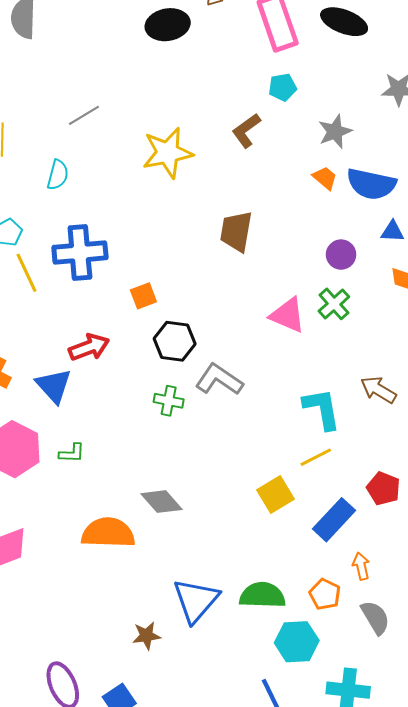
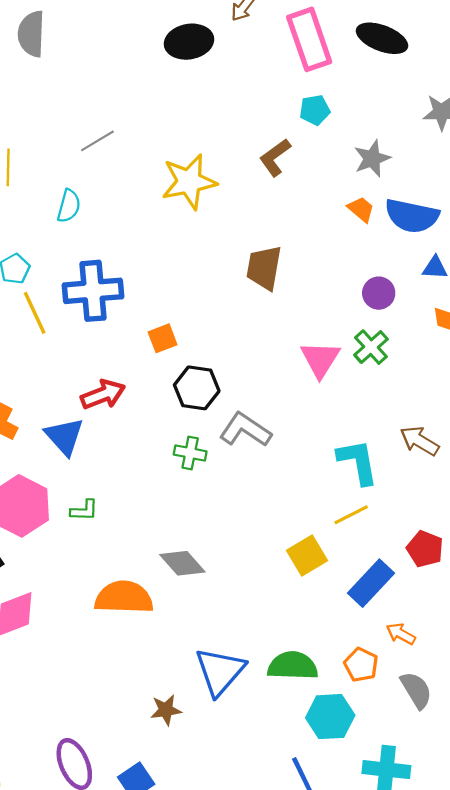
pink triangle: (288, 315) -> (320, 359), turned 39
orange arrow: (361, 566) -> (401, 634), turned -48

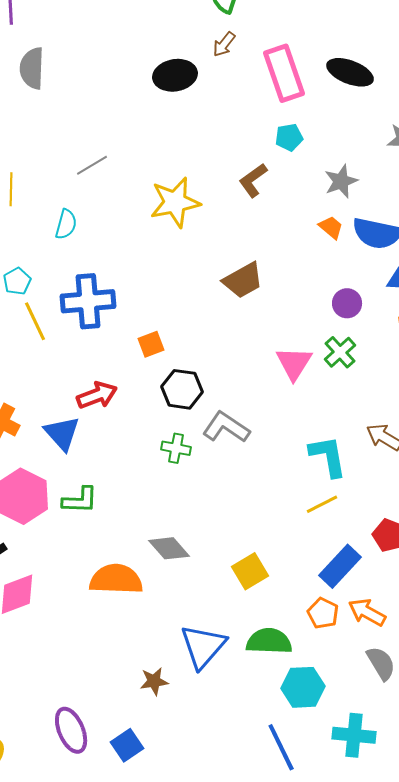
brown trapezoid: (264, 268) -> (243, 280), turned -129
green L-shape: (84, 510) -> (80, 500), size x1.4
yellow square: (307, 556) -> (250, 571), moved
orange arrow: (401, 634) -> (367, 612), size x1.4
orange pentagon: (361, 665) -> (323, 613), moved

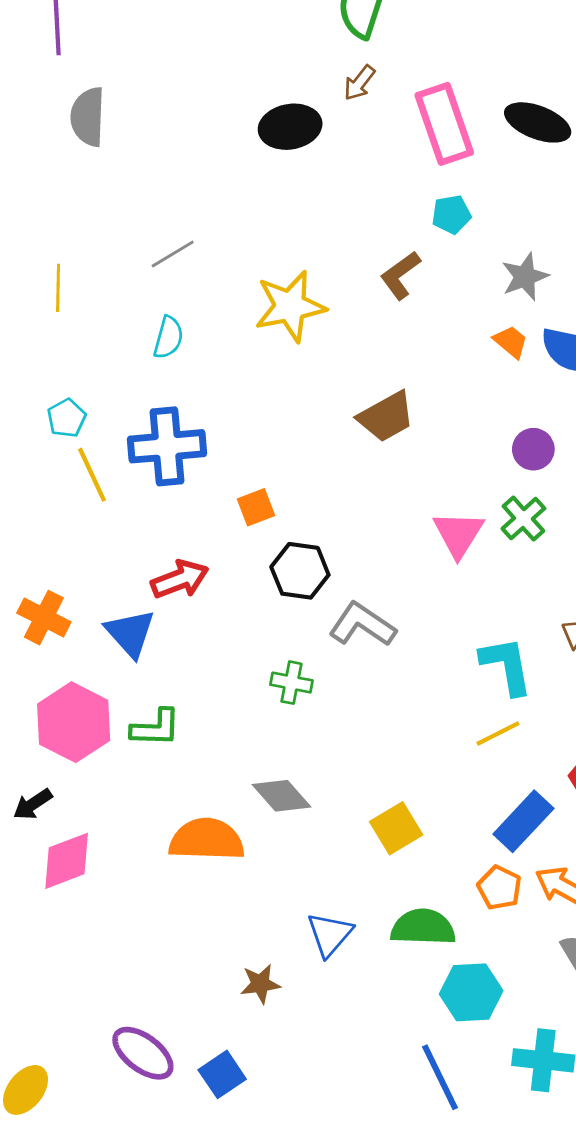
cyan semicircle: (66, 224) -> (168, 337), moved
green cross: (176, 448) -> (291, 683), moved
blue triangle: (203, 646) -> (330, 934), size x0.7
purple ellipse: (71, 730) -> (143, 1053), turned -30

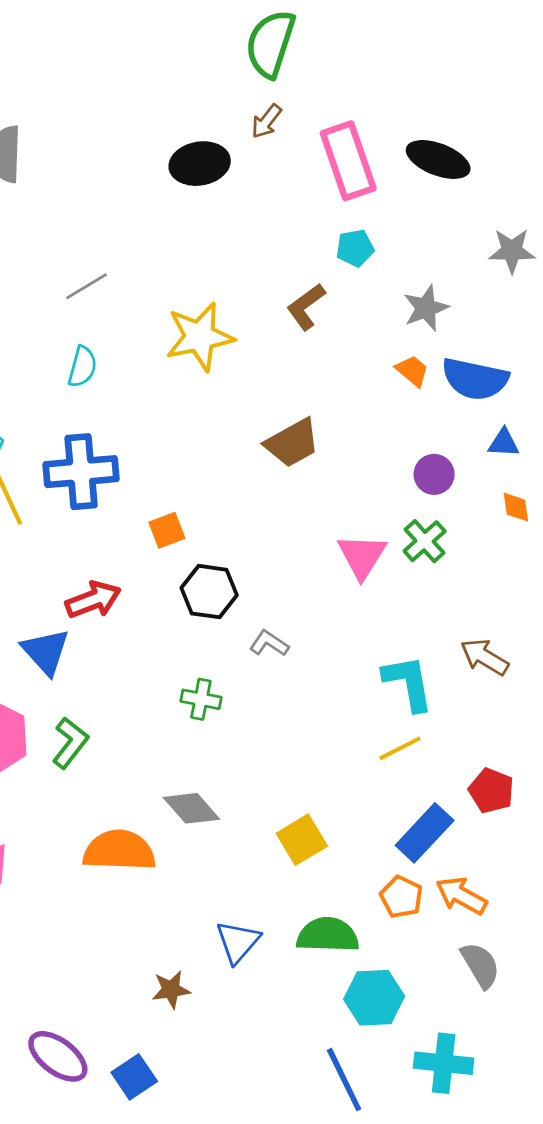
gray L-shape: (362, 625) -> (269, 643), size x0.6
green L-shape: (156, 728) -> (70, 743), turned -54

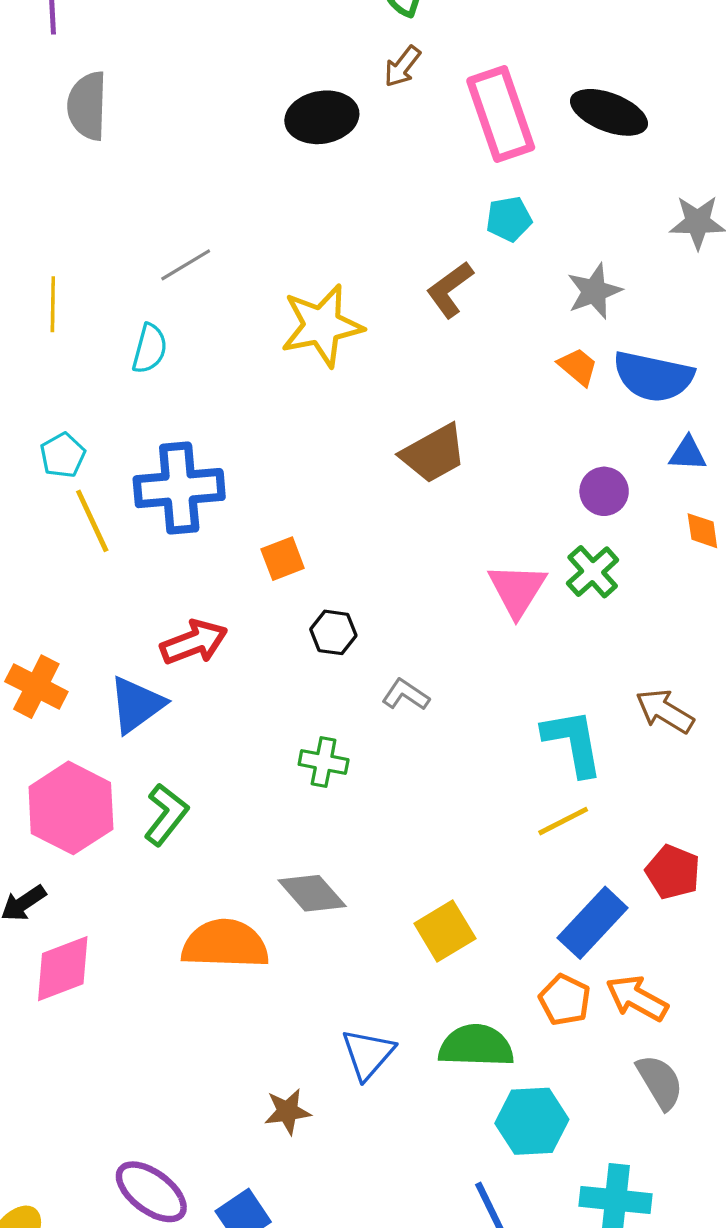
cyan semicircle: (82, 367) -> (150, 349), moved
black hexagon: (209, 592) -> (333, 632), size x0.7
blue triangle: (46, 652) -> (137, 705), turned 36

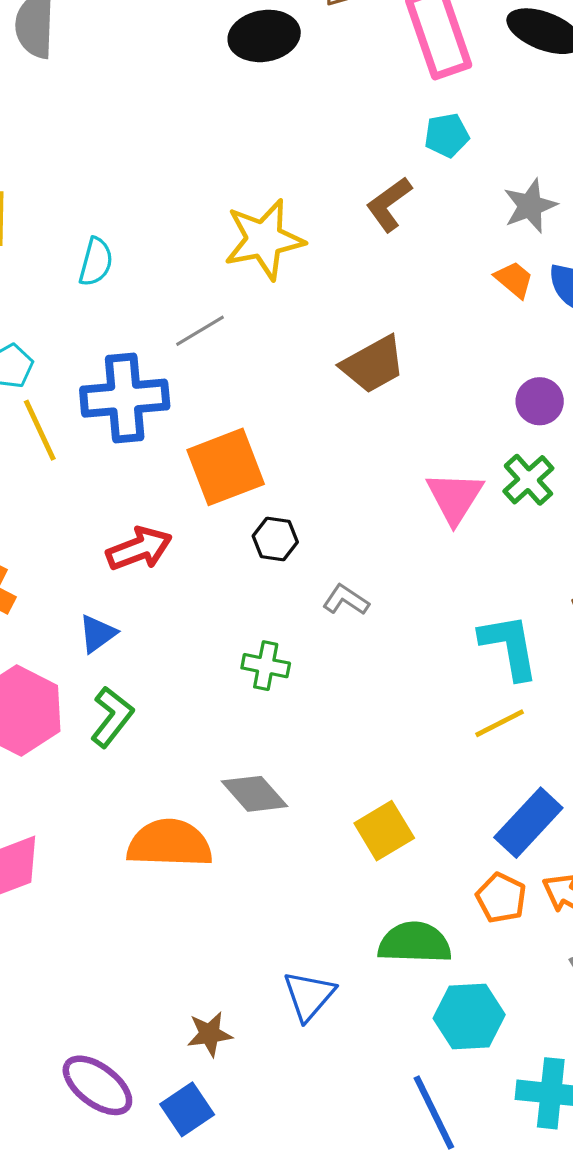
gray line: (186, 265) -> (200, 331), moved
orange square: (283, 559) -> (226, 467), size x1.8
blue triangle: (137, 705) -> (97, 634), moved, size x0.7
blue triangle: (368, 1054) -> (309, 996), moved
brown star: (287, 1111) -> (210, 1034), moved

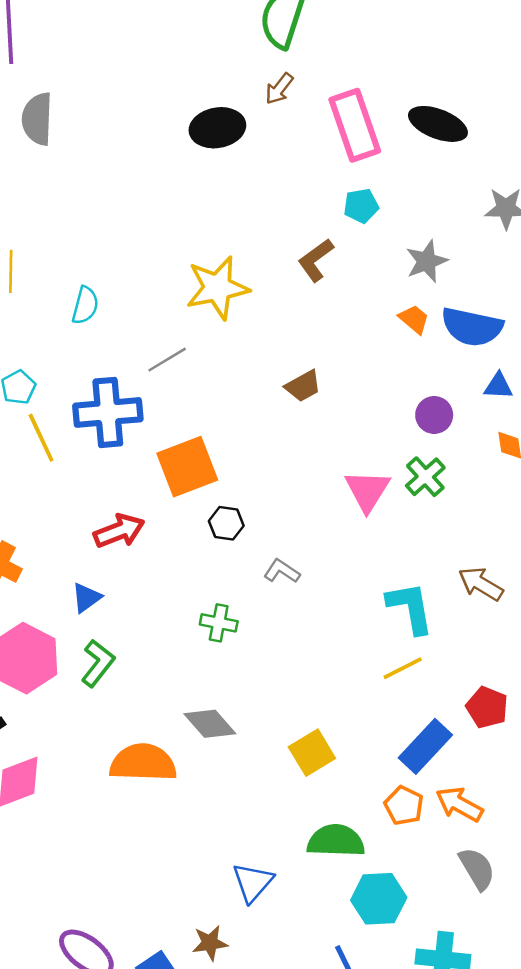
brown trapezoid: (373, 364) -> (303, 386), size x0.7
brown star: (210, 1034) -> (210, 943), moved

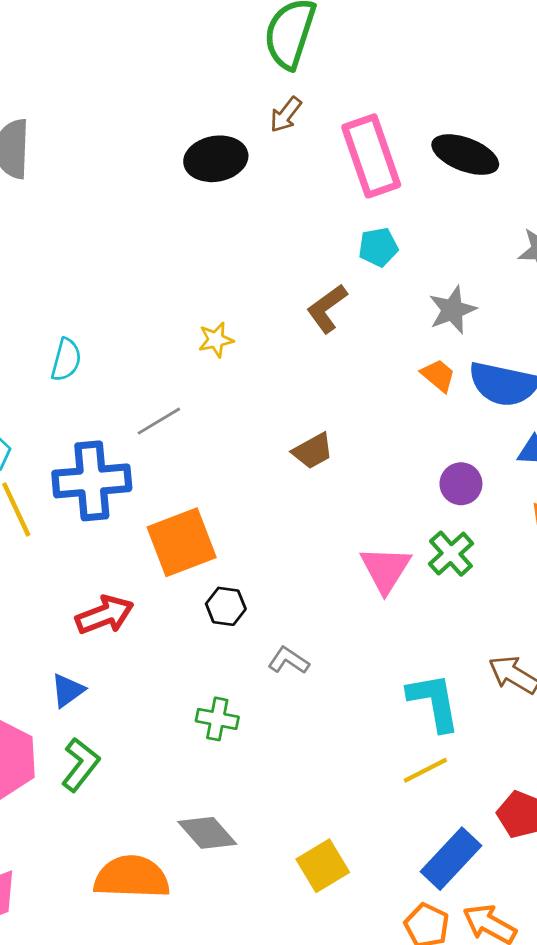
yellow star: (217, 288) -> (216, 340), size x0.5

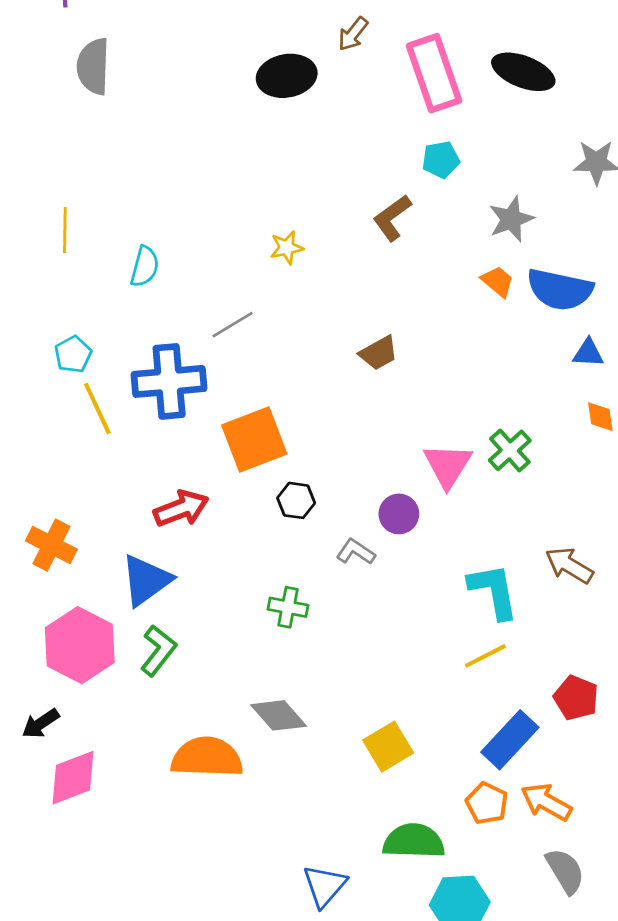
purple circle: (461, 484) -> (399, 514), moved
blue triangle: (68, 690) -> (146, 580), size x1.6

